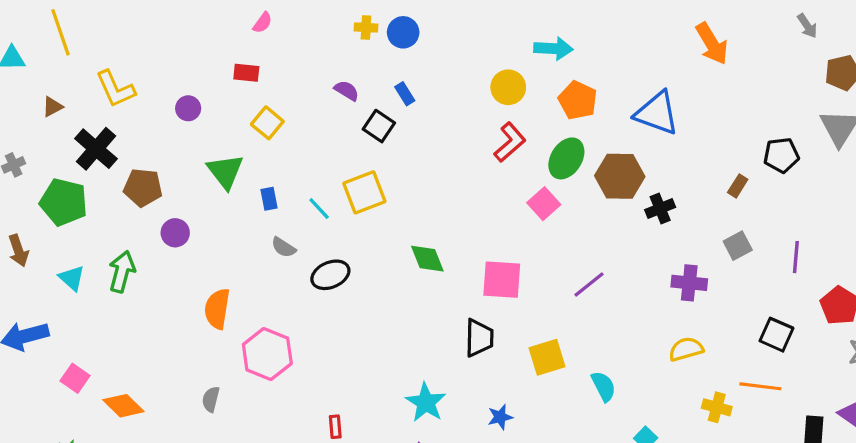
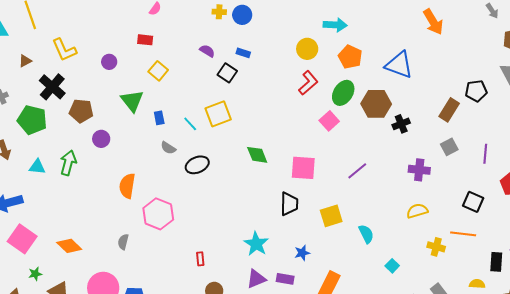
blue rectangle: (405, 94) -> (243, 53), turned -40
brown rectangle: (738, 186) -> (449, 110), size x1.6
cyan triangle: (72, 278) -> (37, 167), turned -36
pink square: (75, 378) -> (22, 239), moved, size x1.6

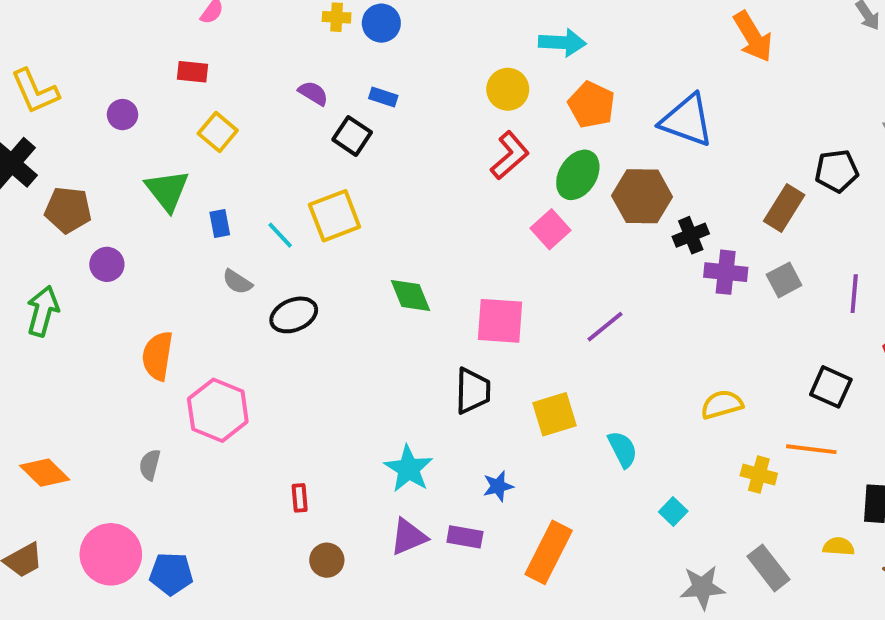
purple cross: (419, 170) -> (726, 272), moved

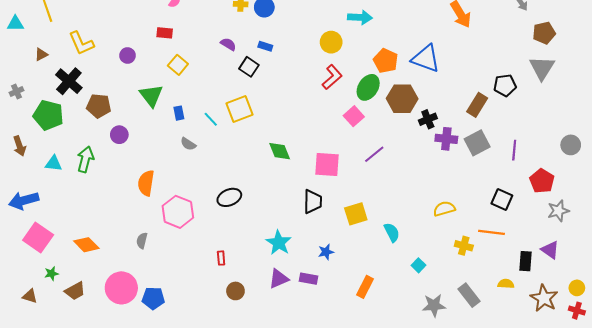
orange pentagon: (591, 105) -> (386, 61), moved
gray square: (784, 280) -> (477, 143), size x1.4
black ellipse: (294, 315) -> (229, 197), moved
purple line: (605, 327) -> (374, 154), moved
orange rectangle: (549, 552) -> (365, 287), moved, size x0.7

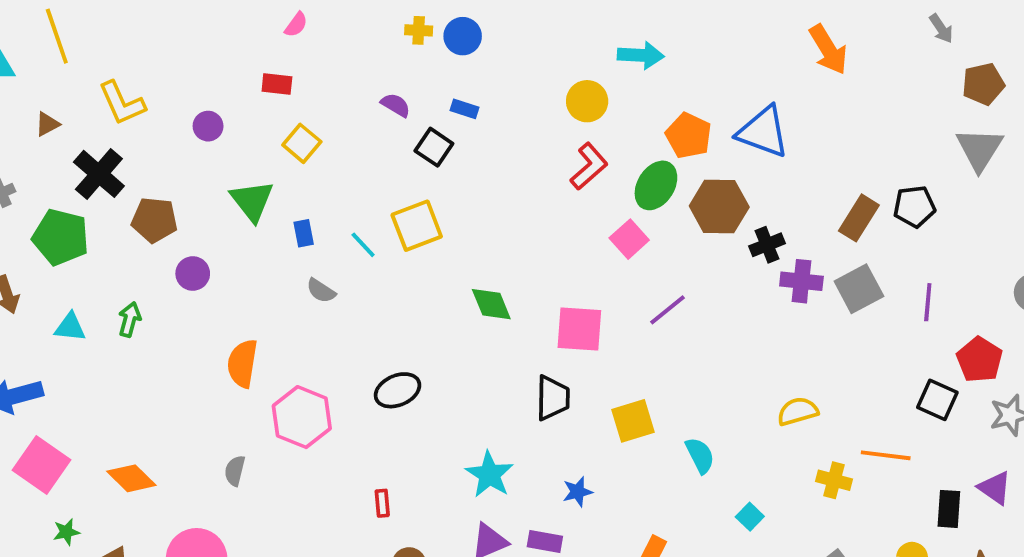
black pentagon: (505, 85) -> (914, 207), moved
green arrow: (85, 159) -> (130, 319), size x0.7
black square: (502, 199) -> (937, 400), moved

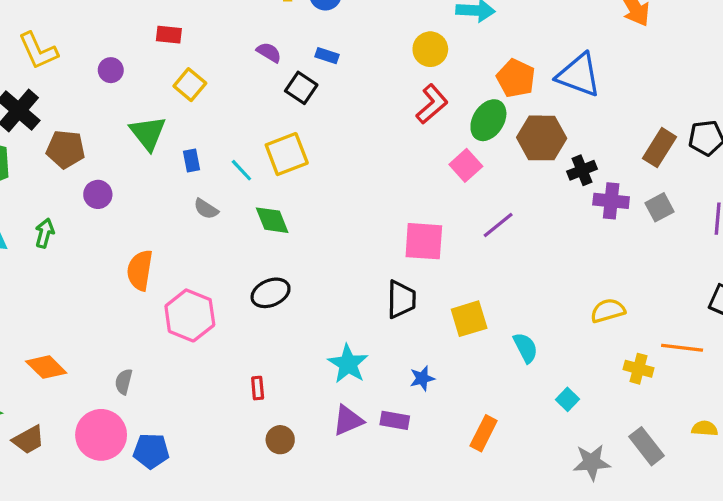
gray square: (859, 289) -> (659, 207), size x0.7
green diamond: (491, 304) -> (272, 220), moved
gray semicircle: (235, 471) -> (124, 382), moved

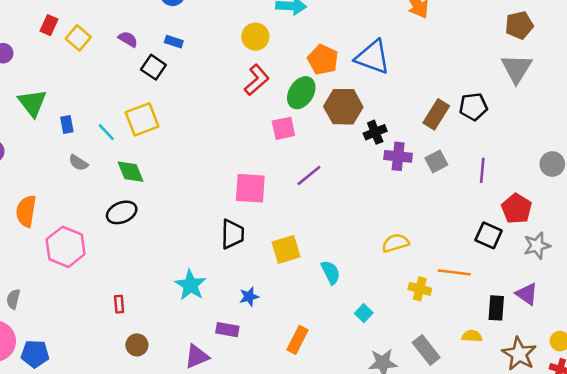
red rectangle: (169, 35) -> (49, 25), turned -72
yellow square: (190, 85) -> (78, 38), moved
pink square: (466, 165) -> (283, 128), turned 30
black ellipse: (271, 293) -> (122, 212), moved
purple triangle: (348, 420) -> (197, 356), moved

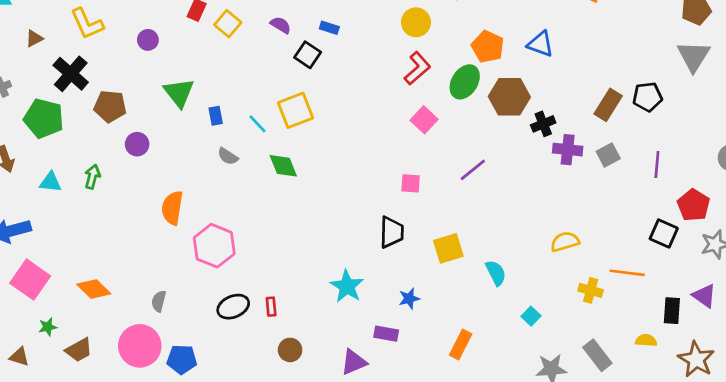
blue triangle: (373, 57) -> (541, 44), size x0.7
pink square: (283, 128) -> (424, 120), moved, turned -35
pink square: (250, 188) -> (411, 183), size x0.6
black ellipse: (122, 212) -> (233, 307), moved

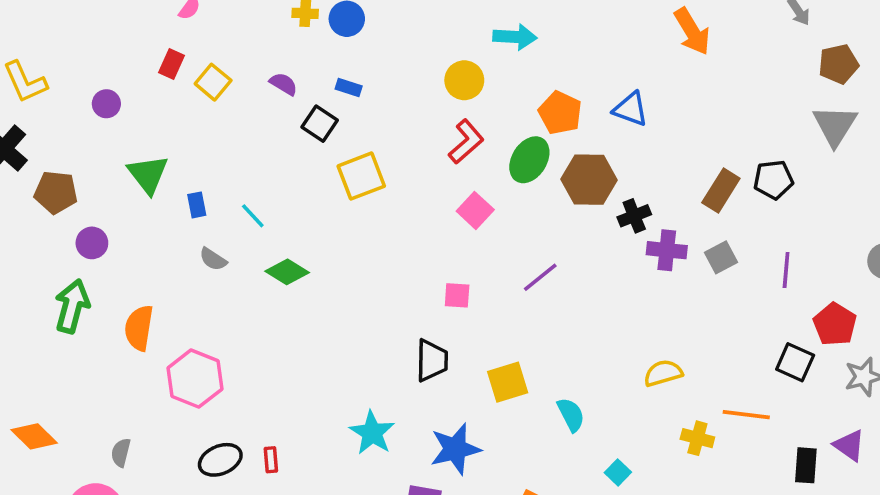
yellow square: (295, 110) -> (361, 176), moved
green diamond: (283, 166) -> (287, 272), turned -36
green arrow: (92, 177) -> (72, 306), moved, size x1.6
blue star: (409, 298) -> (455, 449), size x1.8

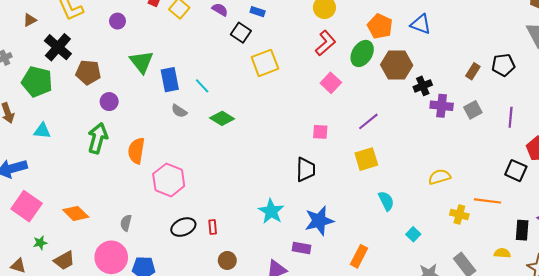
brown rectangle: (721, 191) -> (473, 71), size x0.7
blue rectangle: (197, 205) -> (170, 80), size x1.6
yellow square: (508, 382) -> (366, 159), moved

